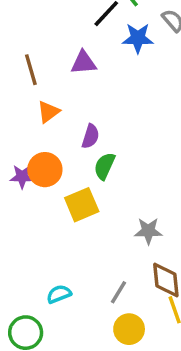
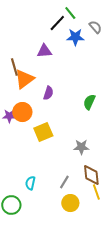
brown line: (31, 70) -> (14, 67), moved
orange triangle: (48, 112) -> (24, 79), size x1.5
green semicircle: (104, 166) -> (89, 102), moved
cyan semicircle: (59, 294) -> (30, 183), turned -56

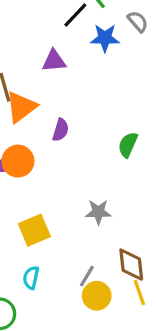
yellow square: (43, 132) -> (34, 230), moved
gray star: (81, 147) -> (98, 212), moved
yellow circle: (70, 203) -> (97, 296), moved

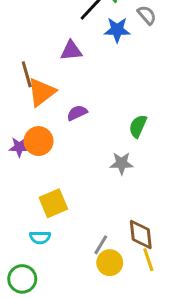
purple semicircle: (61, 130) -> (77, 113), turned -132
gray star: (98, 212) -> (122, 163), moved
cyan semicircle: (31, 278) -> (40, 237), moved, turned -102

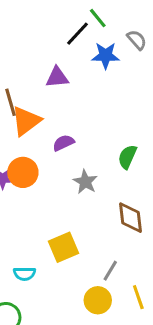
gray star: (122, 163) -> (85, 182), moved, turned 30
yellow square: (53, 203) -> (63, 247), moved
brown diamond: (141, 234) -> (130, 218), moved
gray line: (101, 245) -> (110, 271), moved

